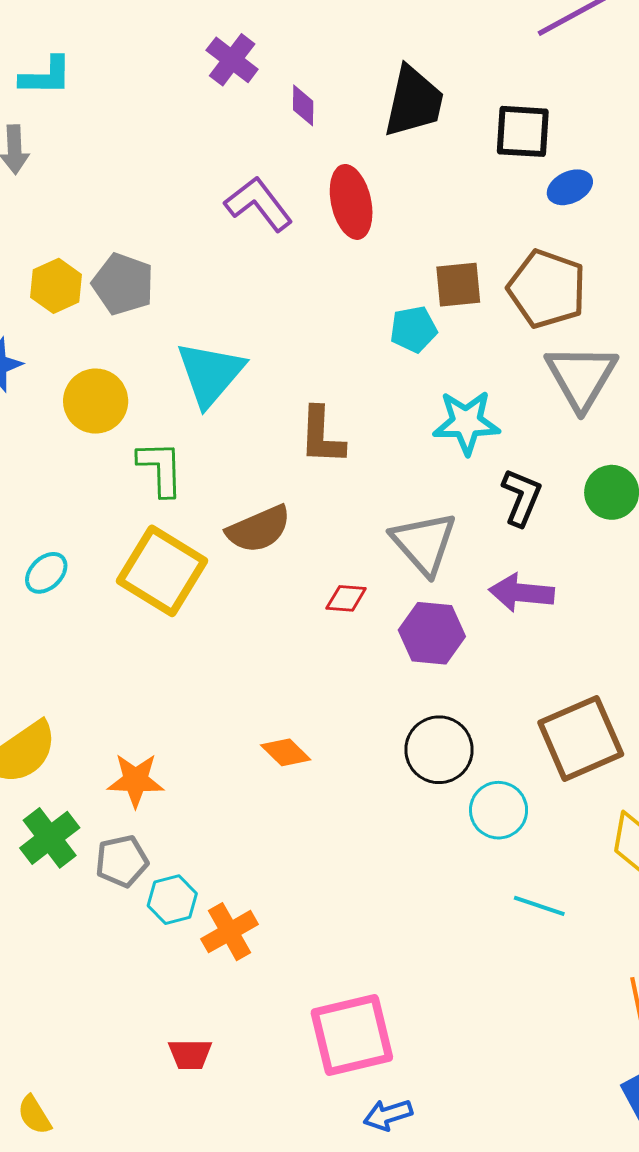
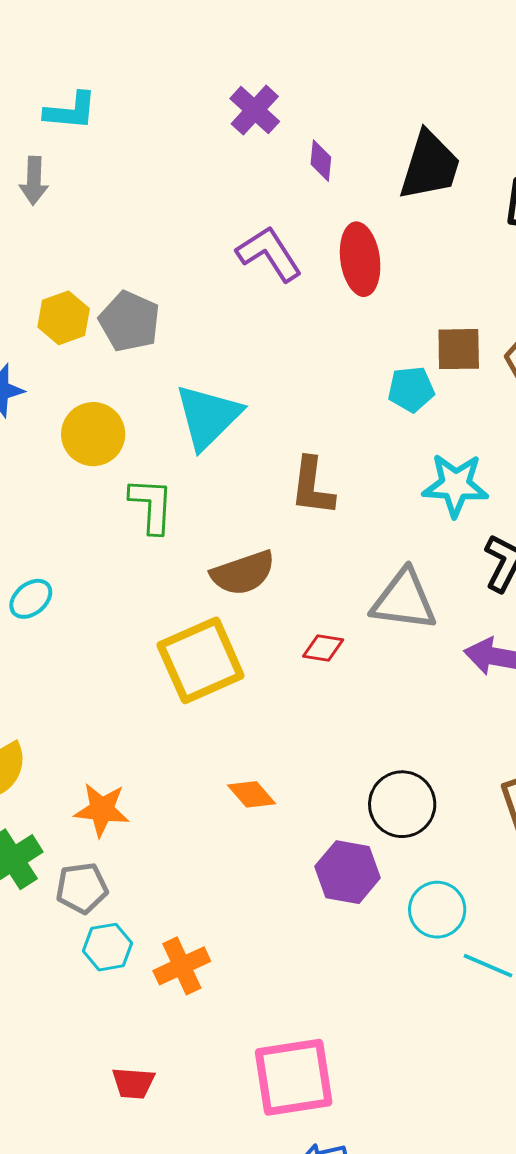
gray triangle: (424, 543) -> (404, 600), turned -46
yellow square: (162, 571) -> (201, 660), moved, turned 30
purple hexagon: (432, 633) -> (348, 872), moved
cyan circle: (499, 810) -> (437, 910), moved
cyan hexagon: (172, 900) -> (107, 947), moved

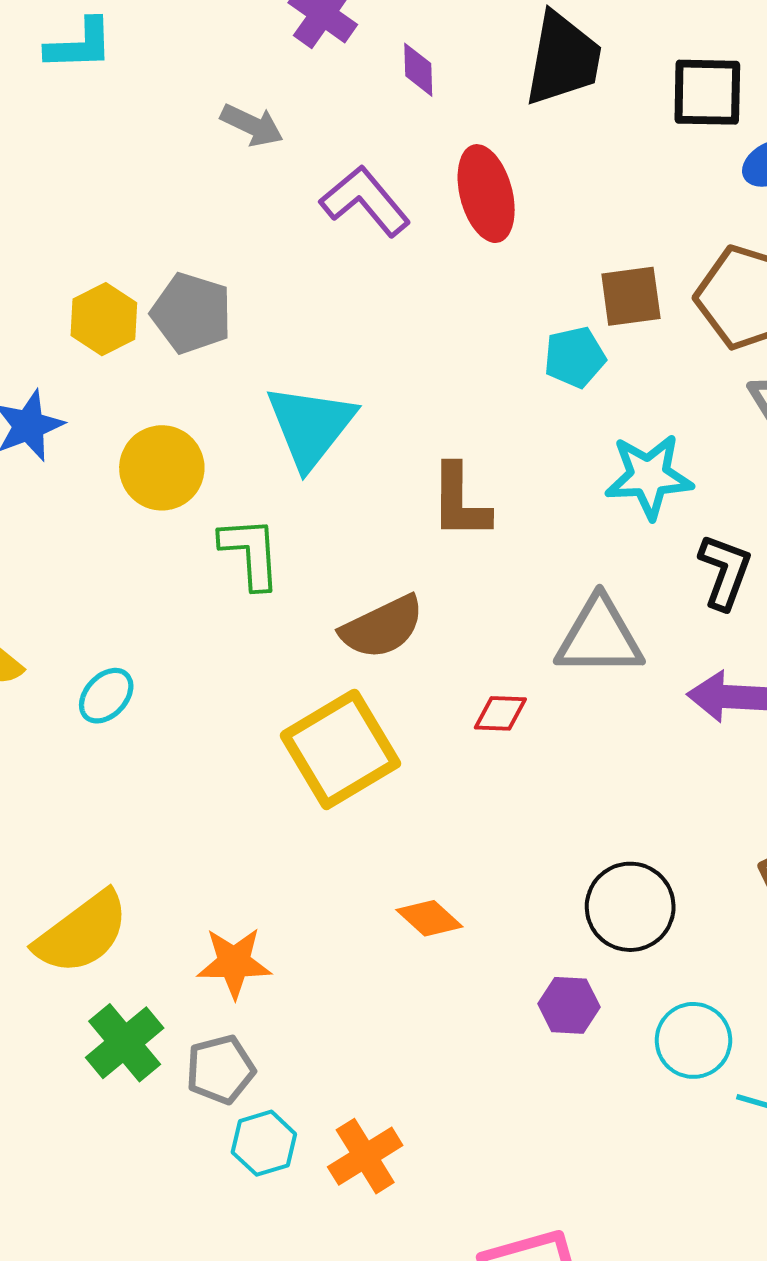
gray arrow: (34, 181) -> (252, 125), moved, turned -60
purple hexagon: (348, 872) -> (569, 1005), size x0.7

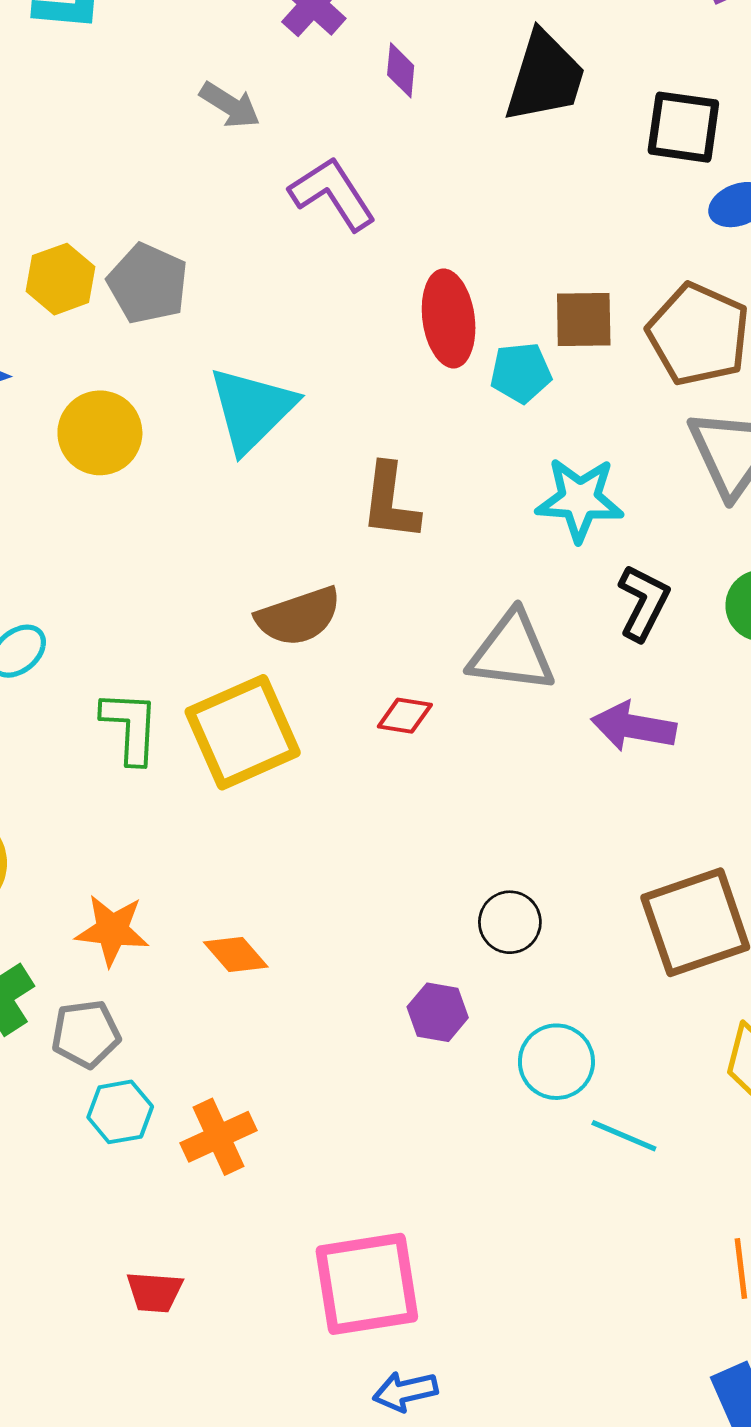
red ellipse: (486, 194) -> (449, 318), moved
green L-shape: (250, 553) -> (130, 727), moved
black circle: (630, 907) -> (510, 922), size x0.7
orange diamond: (429, 918) -> (236, 955), moved

